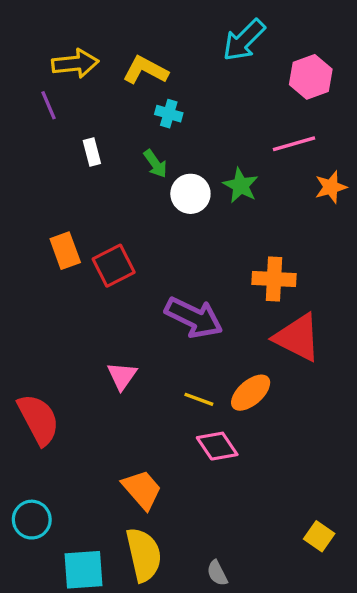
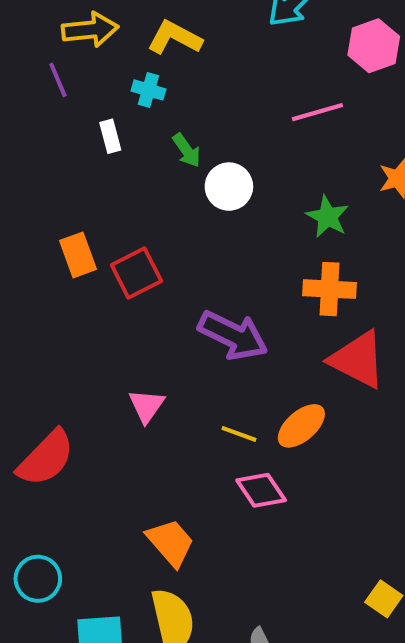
cyan cross: (169, 114) -> (148, 90), moved
pink line: (294, 144) -> (317, 112), moved
green star: (241, 185) -> (327, 217), moved
red semicircle: (38, 419) -> (46, 458), turned 72

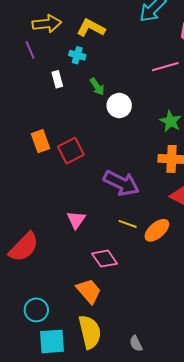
yellow line: (239, 434) -> (128, 224), moved
pink diamond: (261, 490) -> (104, 259), moved
cyan circle: (38, 579) -> (36, 310), moved

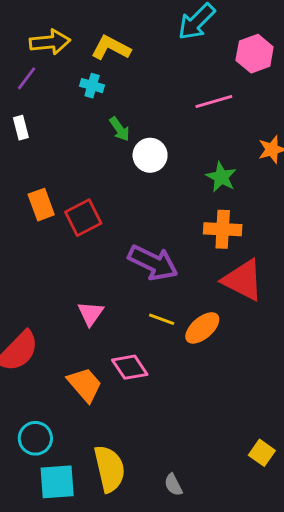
purple line: (30, 50) -> (27, 78), turned 60
white rectangle: (57, 79) -> (21, 128), moved
orange trapezoid: (89, 291) -> (85, 385), moved

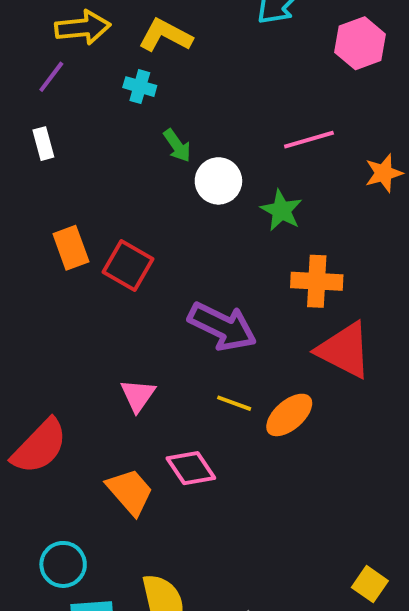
pink line: (214, 102) -> (309, 140), moved
green star: (221, 177) -> (281, 210), moved
red square: (83, 218) -> (128, 265), turned -33

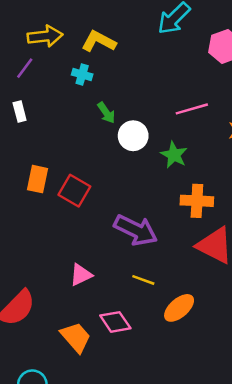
orange rectangle: (71, 248) -> (37, 179), turned 32
pink triangle: (138, 395) -> (81, 275), turned 30
orange ellipse: (289, 415) -> (179, 308), moved

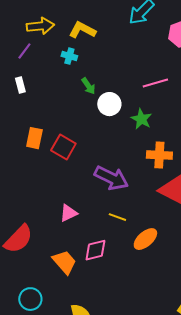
pink diamond: (115, 322) -> (95, 250), turned -70

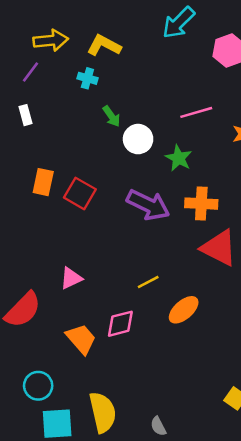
purple arrow: (111, 178) -> (148, 205), moved
pink triangle: (68, 213) -> (71, 278), moved
yellow line: (117, 217) -> (148, 282), turned -48

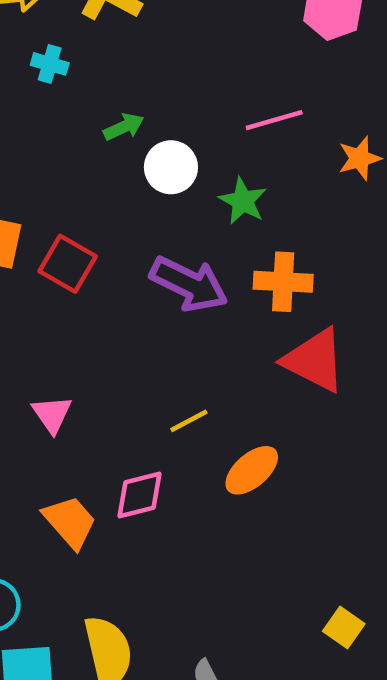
cyan cross: (87, 78) -> (50, 64), moved
green arrow: (111, 116) -> (124, 127), turned -80
pink triangle: (71, 278) -> (52, 414), turned -40

